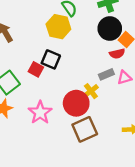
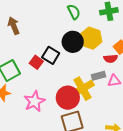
yellow hexagon: (58, 27) -> (91, 38), moved
black circle: (110, 29) -> (73, 42), moved
yellow cross: (91, 91) -> (82, 89), size x1.6

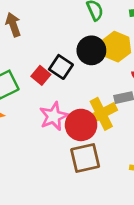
pink star: (34, 101) -> (54, 116), moved

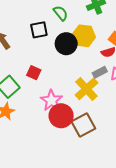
black square: (61, 67) -> (39, 30), moved, turned -30
red circle: (81, 125) -> (61, 116), moved

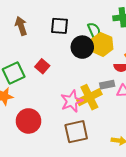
green semicircle: (61, 13) -> (94, 31), moved
pink star: (51, 100) -> (72, 101), moved
red circle: (61, 116) -> (28, 121), moved

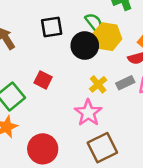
yellow cross: (89, 97) -> (98, 84), moved, size x0.6

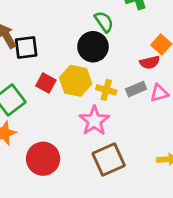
black square: (52, 27) -> (26, 47), moved
yellow hexagon: (107, 37) -> (76, 81), moved
yellow cross: (98, 84) -> (106, 90), turned -36

